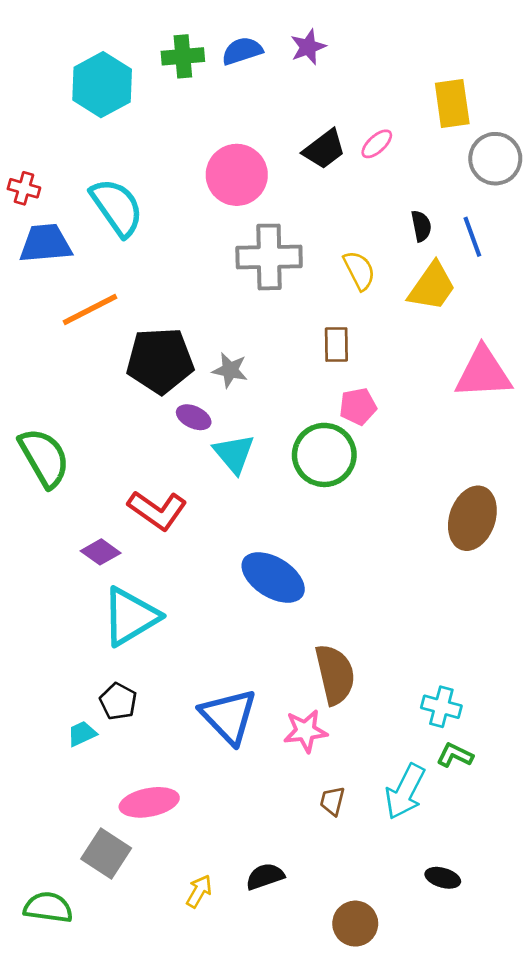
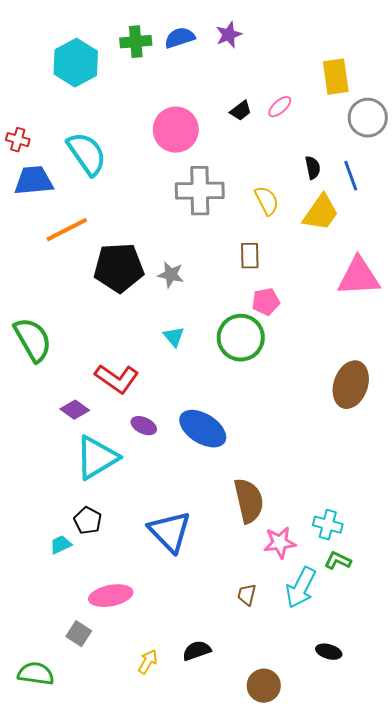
black trapezoid: (324, 149) -> (241, 111), size x0.7
purple ellipse: (194, 417) -> (144, 426), moved
cyan triangle: (234, 454) -> (174, 337), size x0.7
pink star: (305, 731) -> (280, 543), moved
gray square: (106, 854) -> (79, 634), size x0.7

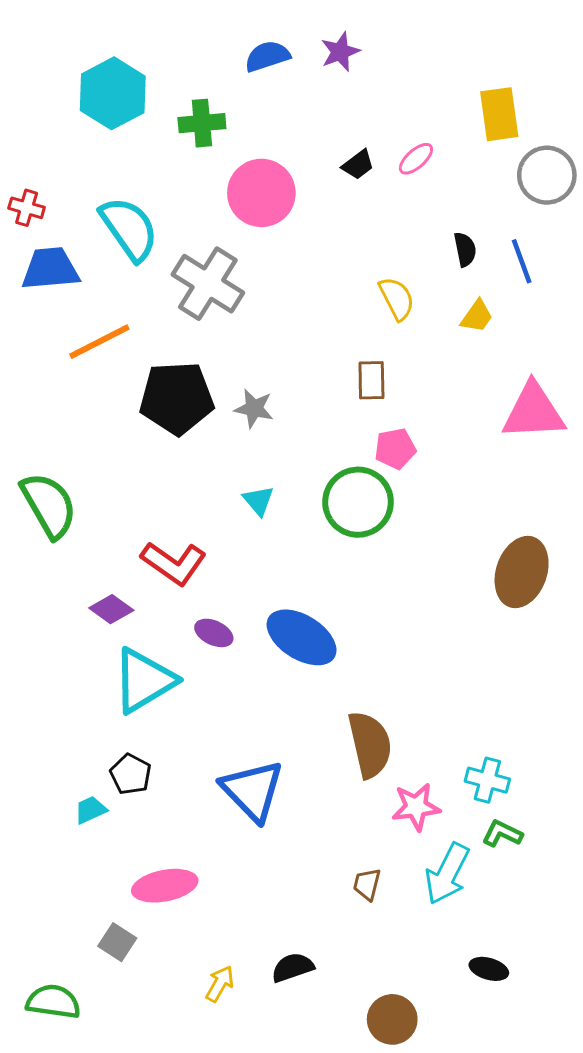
green cross: (136, 42) -> (202, 123), moved
gray cross: (200, 191) -> (208, 284), moved, turned 33
yellow trapezoid: (321, 213) -> (477, 316), size x0.6

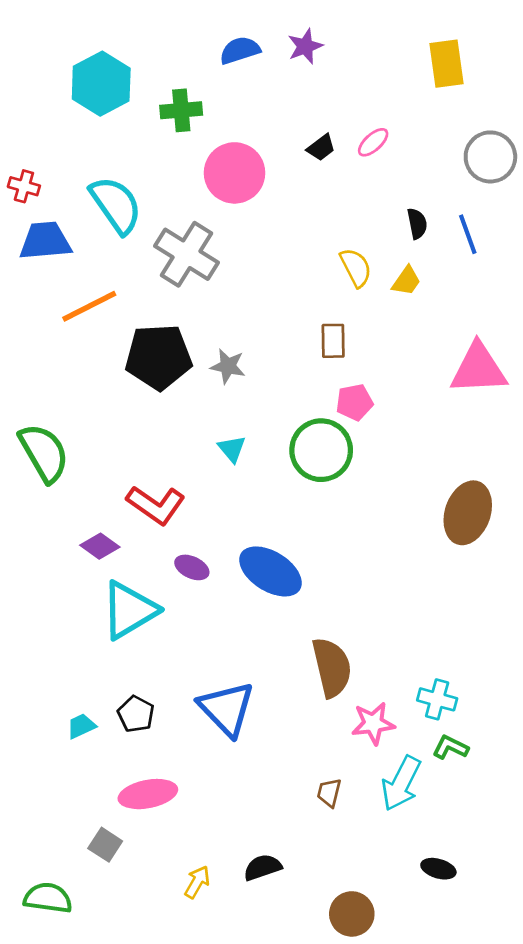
yellow rectangle: (499, 114) -> (446, 64), moved
yellow trapezoid: (477, 316) -> (406, 281), moved
black pentagon: (131, 774) -> (136, 714), moved

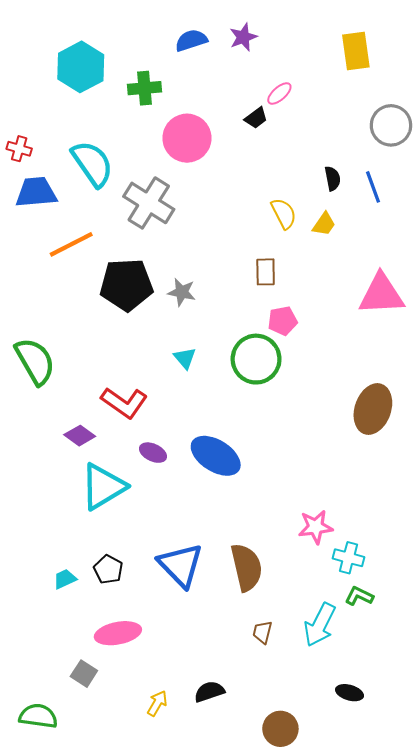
pink ellipse: (373, 142) -> (279, 93), moved
brown semicircle: (332, 667) -> (246, 567), moved
pink star: (373, 723) -> (316, 527), moved

